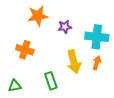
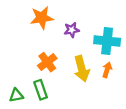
orange cross: (25, 50) -> (47, 62), moved, turned 36
green rectangle: (51, 81) -> (41, 90), moved

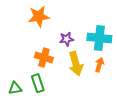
purple star: (72, 30) -> (66, 39), moved
orange cross: (47, 62) -> (44, 57), turned -36

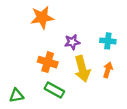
cyan cross: (99, 38) -> (108, 41), size x0.6
green rectangle: (38, 83) -> (54, 90), moved, turned -42

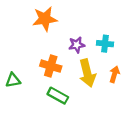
cyan cross: (108, 41) -> (105, 44), moved
green triangle: (16, 96) -> (13, 80), moved

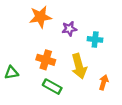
purple star: (77, 45) -> (69, 29), moved
orange arrow: (114, 74) -> (104, 82), moved

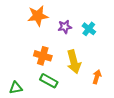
cyan cross: (95, 39) -> (89, 29), moved, turned 32
green triangle: (11, 73) -> (16, 88), moved

